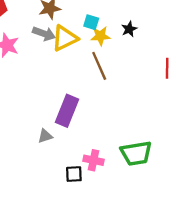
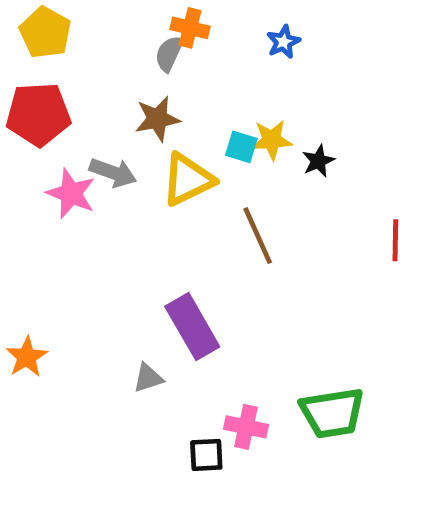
gray arrow: (44, 34) -> (113, 173), moved
yellow star: (100, 36) -> (272, 140), moved
purple rectangle: (67, 111) -> (192, 327), turned -52

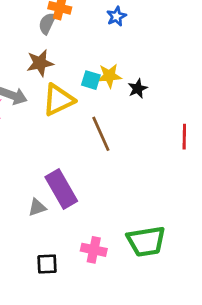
gray triangle: (148, 378) -> (37, 207), moved
black square: (206, 455) -> (47, 264), moved

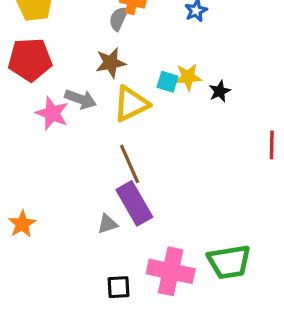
brown line: (101, 134) -> (130, 164), moved
pink cross: (94, 250) -> (171, 271), size x1.6

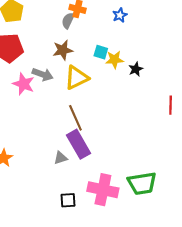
cyan square: (167, 82) -> (101, 52), moved

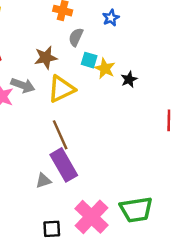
gray semicircle: (68, 20) -> (76, 37), moved
yellow star: (115, 60) -> (105, 68), turned 30
pink cross: (103, 190) -> (92, 217), turned 32

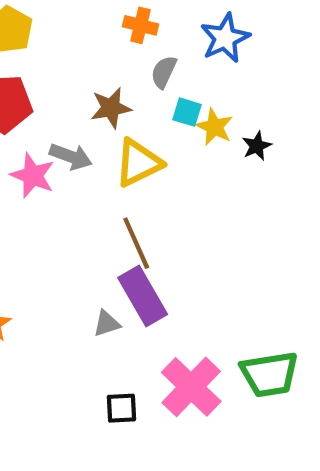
blue star: (111, 18) -> (225, 38), size x1.6

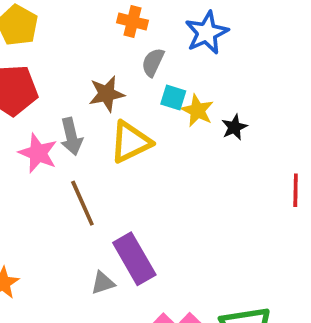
gray arrow: (71, 156) -> (71, 136), turned 57
brown line: (136, 243) -> (82, 203), moved

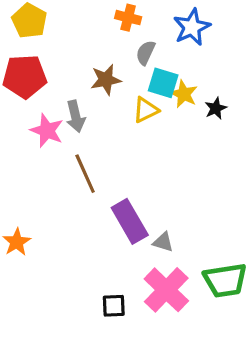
cyan square: (173, 98) -> (163, 83), size x1.4
yellow triangle: (131, 142) -> (146, 110), moved, size x0.7
gray triangle: (103, 283) -> (163, 242), moved, turned 35

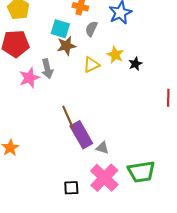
cyan square: (163, 83) -> (60, 29), moved
pink star: (47, 131) -> (29, 78), turned 30
brown line: (85, 174) -> (68, 118), moved

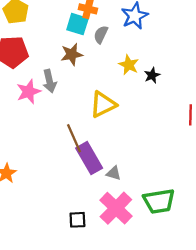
cyan square: (60, 29) -> (77, 24), moved
yellow triangle: (91, 65) -> (103, 104), moved, size x1.4

